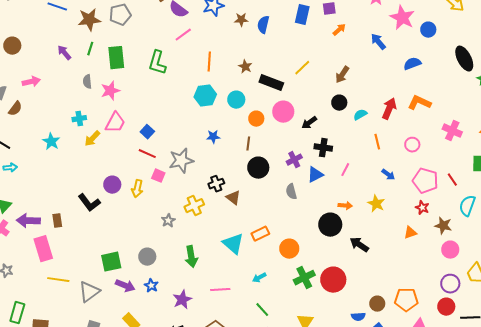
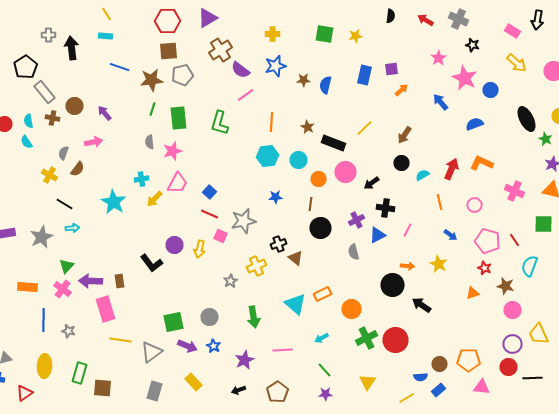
purple arrow: (64, 53) -> (104, 113), moved
cyan star: (51, 142) -> (114, 202), size x1.4

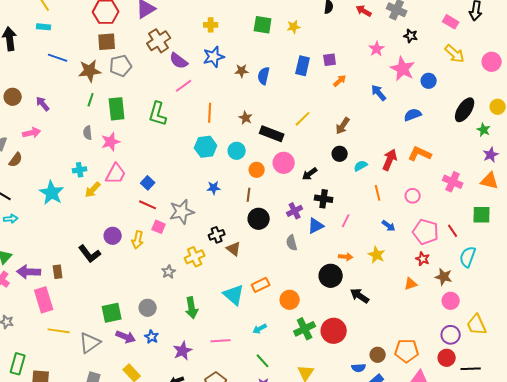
black ellipse: (526, 119) -> (465, 110), turned 60

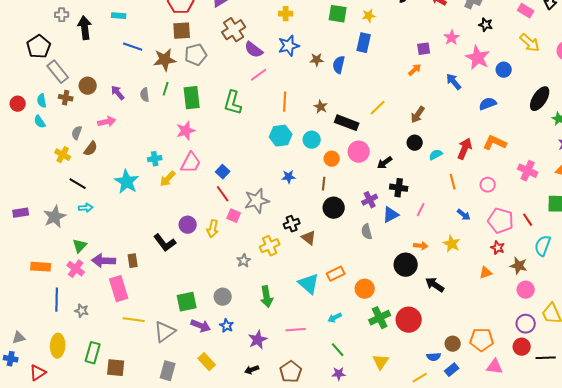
purple square: (330, 60) -> (424, 49), moved
blue rectangle: (303, 66) -> (364, 43), moved
gray semicircle: (88, 133) -> (145, 95), moved
red line: (148, 205) -> (223, 194), turned 30

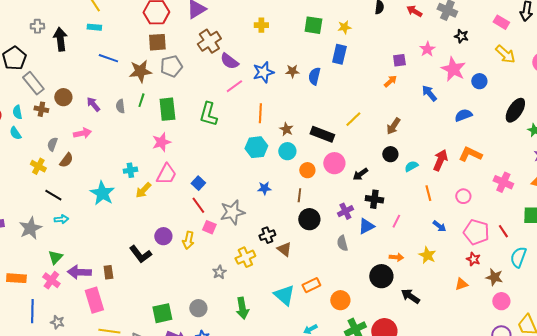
blue star: (289, 46) -> (263, 72), moved
brown star: (321, 107) -> (286, 129), moved

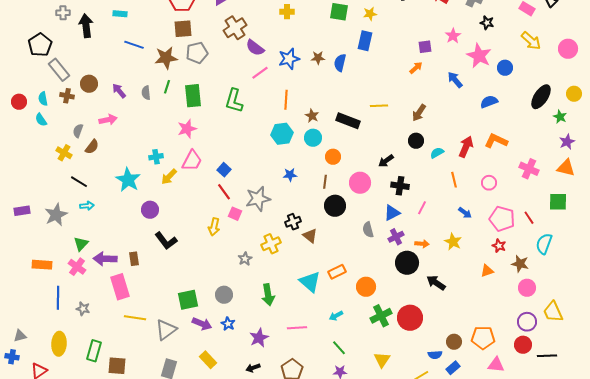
yellow line: (353, 119) -> (379, 106), turned 42
pink circle: (334, 163) -> (360, 183), moved
purple cross: (345, 211) -> (396, 237), moved
purple circle: (163, 236) -> (150, 210), moved

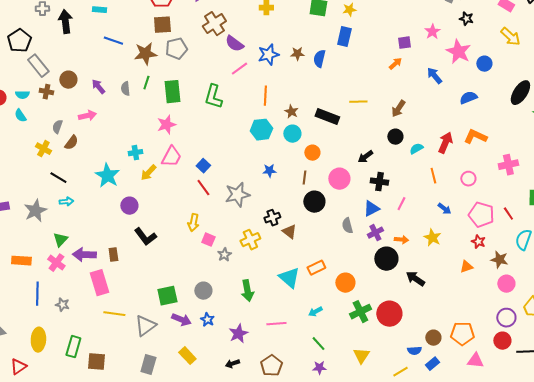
cyan semicircle: (43, 99) -> (22, 95), turned -80
pink cross: (529, 169) -> (508, 165), turned -36
pink square: (235, 214) -> (208, 240), moved

